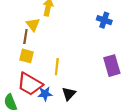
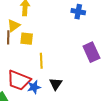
yellow triangle: (33, 25) -> (14, 25), turned 40
yellow square: (27, 56) -> (27, 39), moved

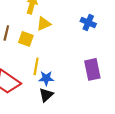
yellow triangle: (14, 25) -> (44, 24), moved
blue star: (34, 87) -> (46, 78), moved

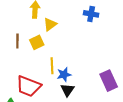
yellow square: (26, 39) -> (37, 42), turned -32
purple rectangle: (92, 69) -> (109, 81), moved

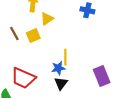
brown line: (17, 41) -> (14, 33), turned -32
yellow line: (52, 66) -> (65, 57), moved

